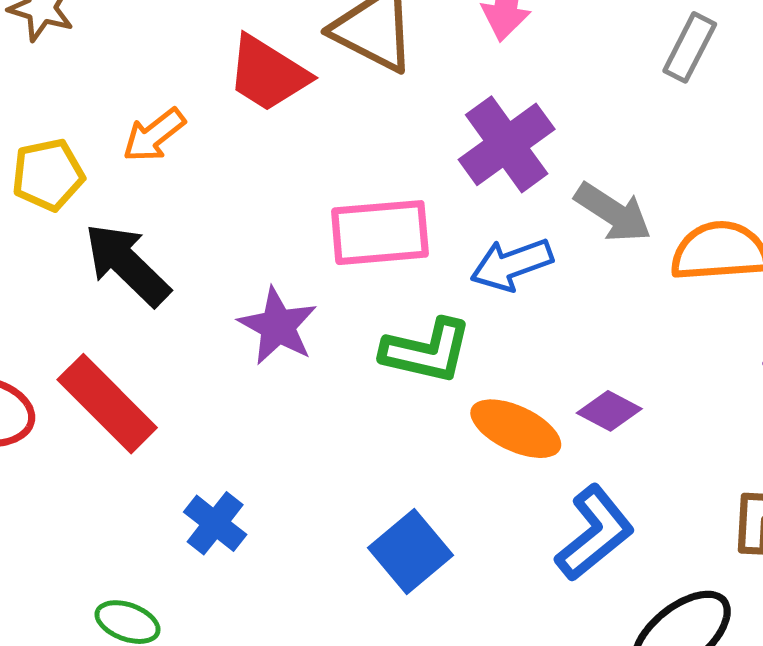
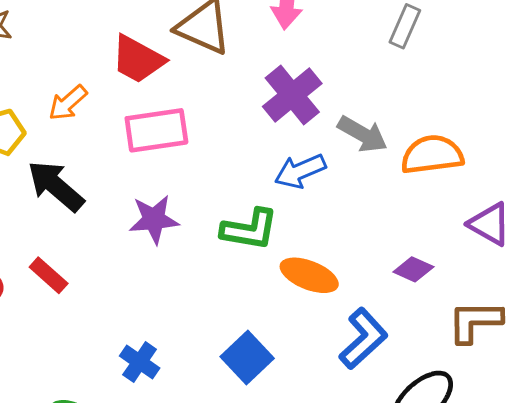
pink rectangle: (380, 233) -> (156, 130), moved
purple star: (278, 326) -> (154, 219), turned -30
red rectangle: (107, 404) -> (49, 275), size x0.6
purple diamond: (609, 411) -> (413, 269), moved
blue cross: (215, 523) -> (140, 362), moved

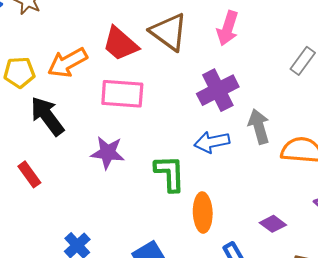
orange arrow: (68, 103) -> (67, 63), size x1.4
gray arrow: (363, 134) -> (259, 126), turned -148
green L-shape: (250, 229) -> (170, 173), turned -114
orange ellipse: (309, 275) -> (203, 213), turned 54

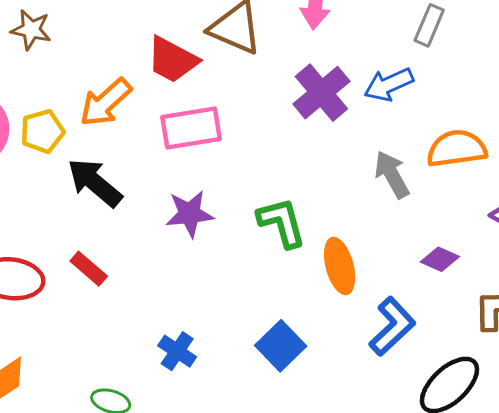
gray arrow: (259, 126) -> (392, 175), moved
blue arrow: (212, 142) -> (389, 85), moved

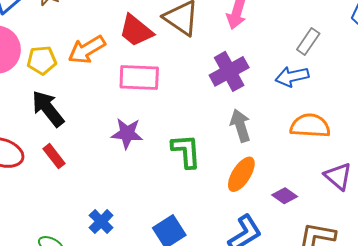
blue arrow: (389, 85) -> (292, 77), moved
gray arrow: (392, 175) -> (240, 126), moved
black arrow: (95, 183) -> (48, 109), moved
orange ellipse: (340, 266) -> (241, 174), moved, turned 36

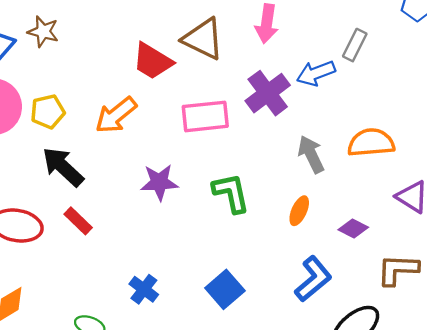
orange arrow: (87, 50) -> (116, 115), moved
blue arrow: (292, 77) -> (316, 73), moved
pink rectangle: (139, 78) -> (205, 116), moved
gray arrow: (240, 126) -> (311, 154), moved
orange ellipse: (241, 174) -> (299, 211), size x0.7

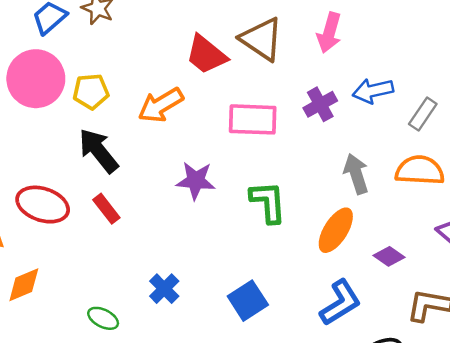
gray rectangle: (355, 45) -> (423, 114), moved
purple cross: (268, 93) -> (320, 104), size x0.7
orange ellipse: (299, 211) -> (336, 230), size x1.5

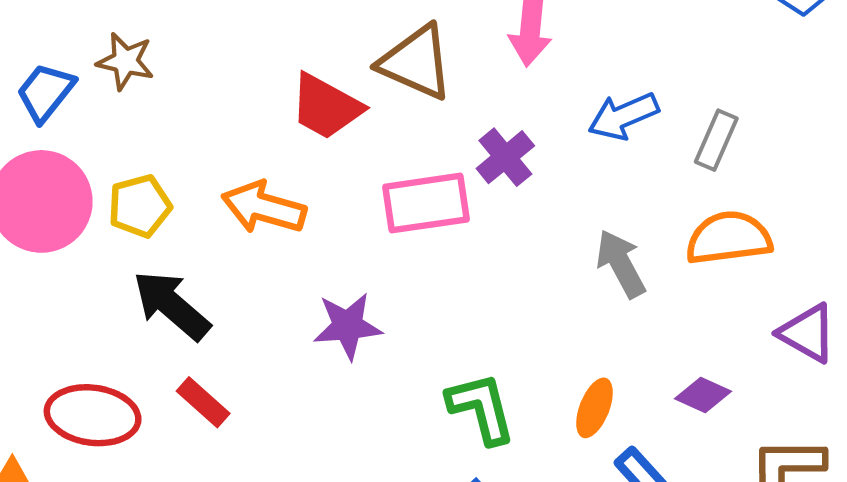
purple cross: (320, 104) -> (505, 157), moved
orange arrow: (161, 105) -> (264, 207), turned 57
green L-shape: (268, 202) -> (481, 408), moved
orange ellipse: (336, 230) -> (595, 408), moved, size x0.7

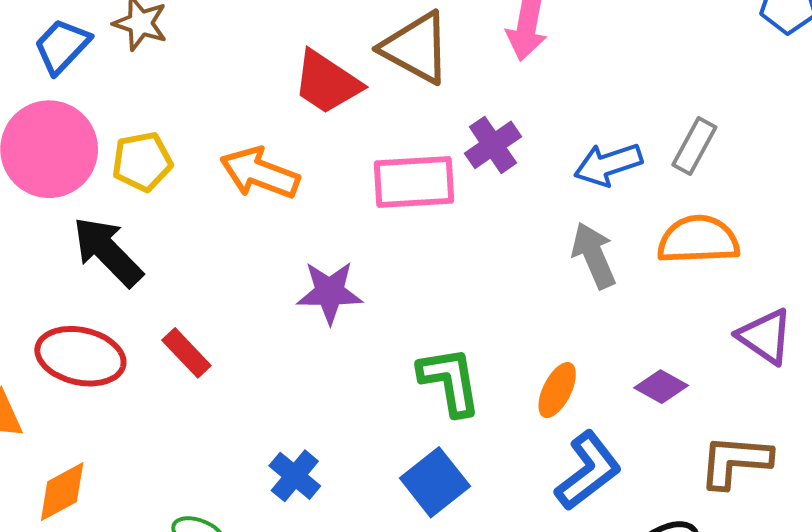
blue arrow: (623, 116) -> (608, 164), moved
black arrow: (172, 305) -> (108, 252), moved

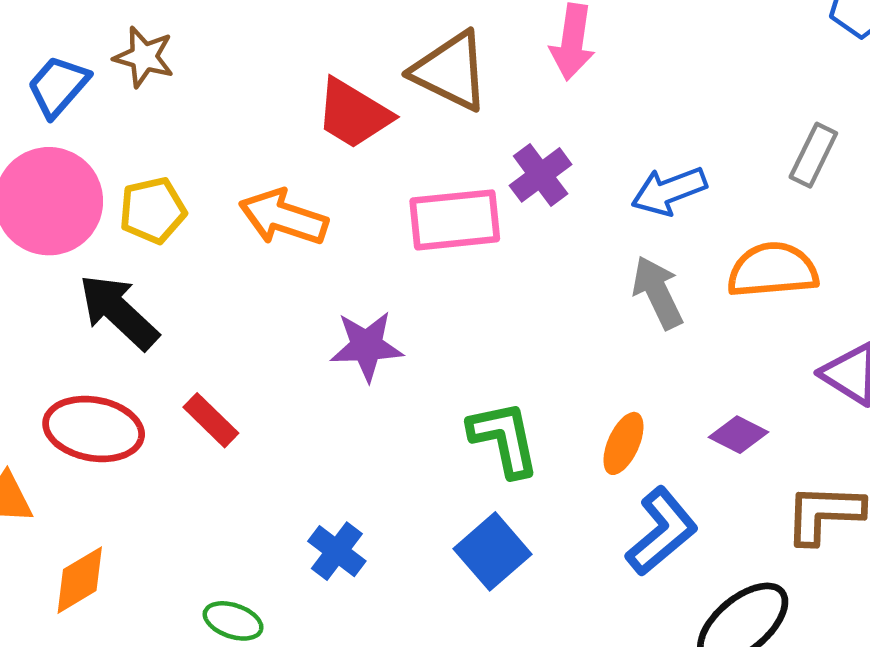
gray rectangle: (694, 146) -> (813, 155), moved

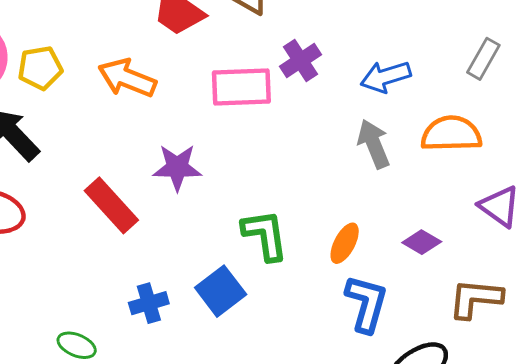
red rectangle: (211, 420) -> (111, 205), moved, size x1.5
blue L-shape: (662, 531) -> (366, 304), turned -38
blue cross: (337, 551) -> (149, 303), turned 33
blue square: (493, 551) -> (221, 291), moved

